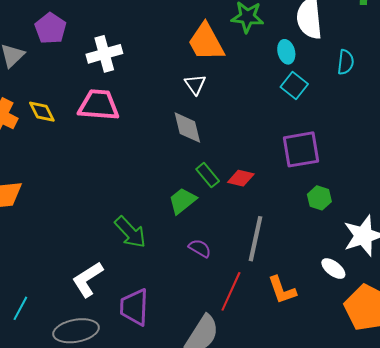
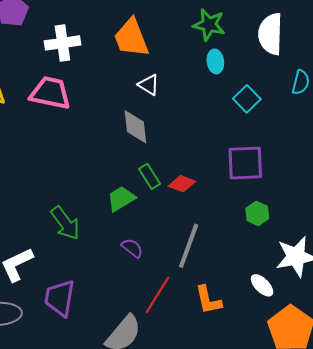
orange trapezoid: (206, 42) -> (131, 38), moved
cyan ellipse: (286, 52) -> (215, 61), moved
white triangle: (195, 84) -> (149, 85), turned -30

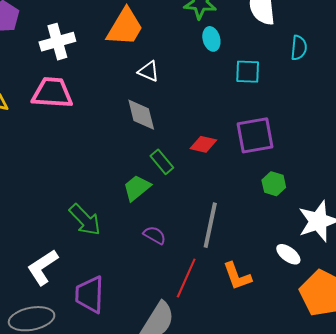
orange trapezoid: (131, 38) -> (125, 27), turned -120
cyan square: (247, 99) -> (248, 72), turned -36
red diamond: (182, 184) -> (203, 144), moved

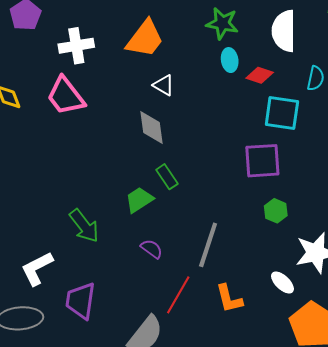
cyan square: (248, 72) -> (282, 113), moved, size x1.4
pink trapezoid: (52, 93) -> (66, 96), turned -138
red diamond: (203, 144) -> (260, 75), moved

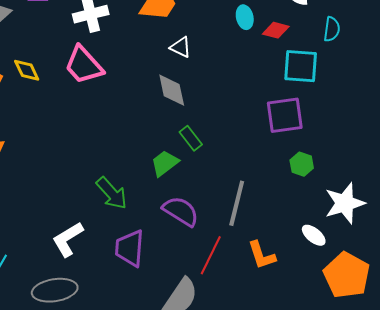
purple semicircle: (152, 249) -> (181, 211), size x1.6
purple trapezoid: (81, 301) -> (130, 248), moved

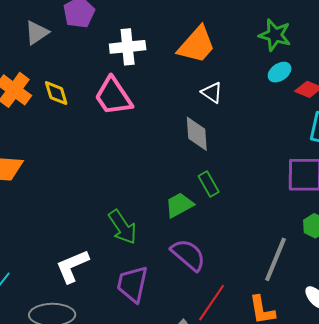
cyan ellipse: (245, 17) -> (280, 72), turned 60
gray line: (237, 203) -> (275, 259), moved

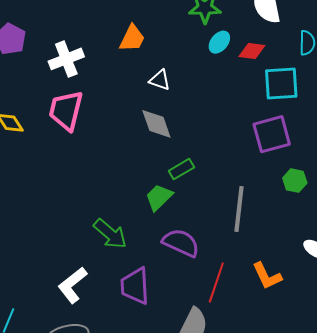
orange trapezoid: (197, 45) -> (132, 38), size x0.7
pink trapezoid: (113, 96) -> (66, 110), turned 63
green rectangle: (209, 184) -> (181, 169), turned -75
gray line: (275, 259) -> (239, 209), moved

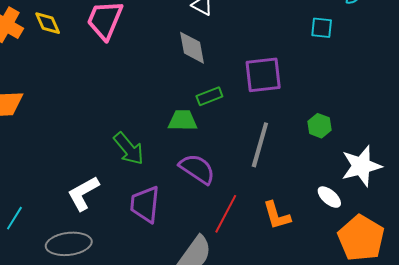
cyan square: (281, 83) -> (322, 28), size x0.6
purple square: (272, 134) -> (263, 75), moved
green trapezoid: (159, 197) -> (183, 120), turned 36

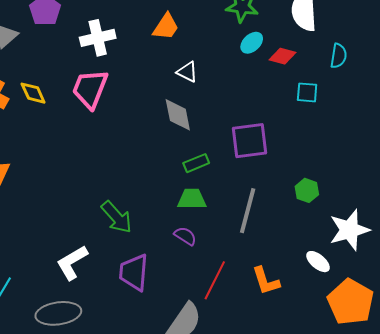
green trapezoid: (183, 120) -> (192, 199), moved
purple semicircle: (197, 169) -> (185, 236), size x0.6

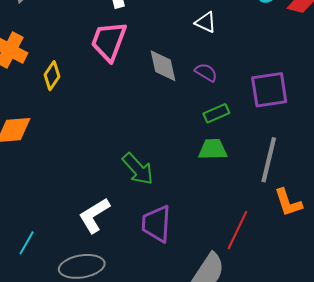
yellow diamond: (33, 93) -> (52, 76), moved, turned 60
gray diamond: (178, 115) -> (163, 66), moved
purple semicircle: (185, 236) -> (206, 72), moved
orange L-shape: (266, 281) -> (288, 203), moved

